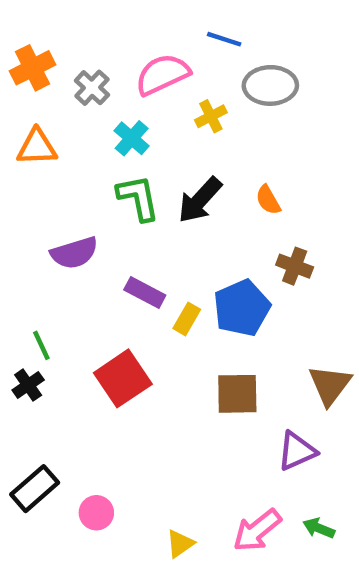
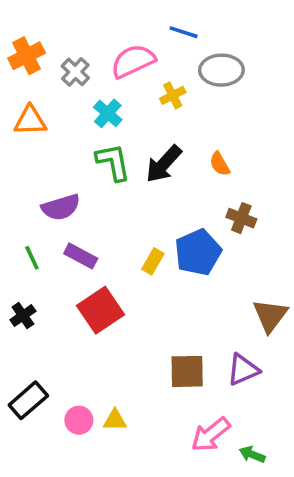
purple rectangle: (145, 292) -> (81, 256), moved
green line: (41, 345) -> (32, 258), moved
brown square: (237, 394) -> (187, 371), moved
green arrow: (319, 528) -> (252, 454), moved
yellow triangle: (180, 544) -> (115, 420), moved, turned 35

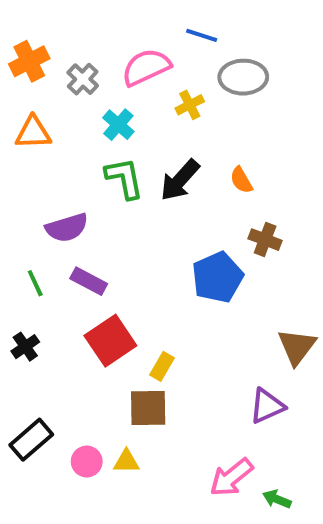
yellow rectangle: (153, 261) -> (162, 366), moved
brown square: (187, 371) -> (148, 408), moved

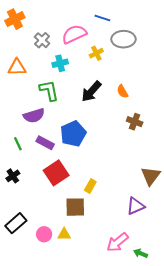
orange cross: (29, 61) -> (15, 19), moved
cyan cross: (118, 125) -> (60, 63), turned 35
green L-shape: (124, 178) -> (49, 90), moved
blue pentagon: (217, 277) -> (73, 134), moved
yellow rectangle: (162, 366) -> (90, 186), moved

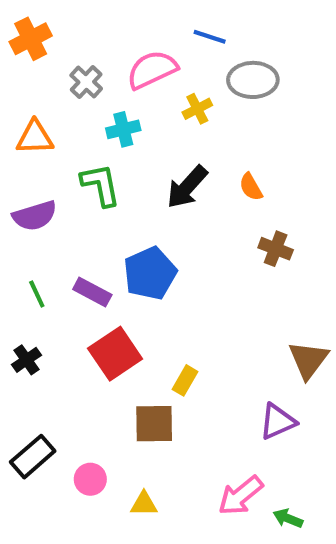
purple semicircle: (34, 116) -> (35, 216), moved
yellow triangle: (64, 234) -> (144, 504), moved

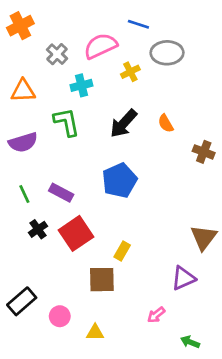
brown cross: (276, 249) -> (204, 152), moved
blue pentagon: (150, 273) -> (119, 180), moved
black cross: (27, 360) -> (38, 229), moved
pink arrow: (241, 496) -> (156, 315), moved, size x0.6

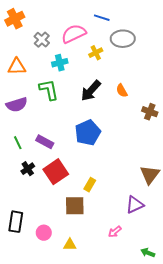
black rectangle: (22, 301) -> (16, 222), turned -40
green arrow: (190, 342) -> (148, 253), moved

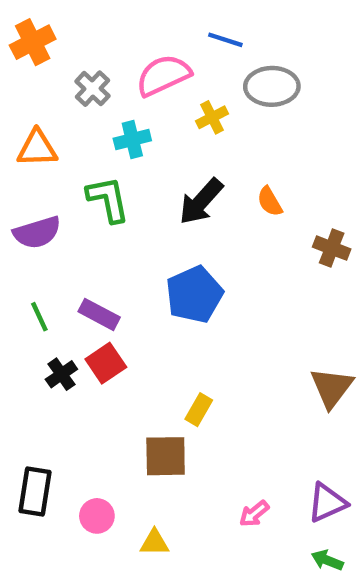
red square: (56, 172) -> (106, 363), moved, size x0.7
purple triangle: (135, 205) -> (327, 503), moved

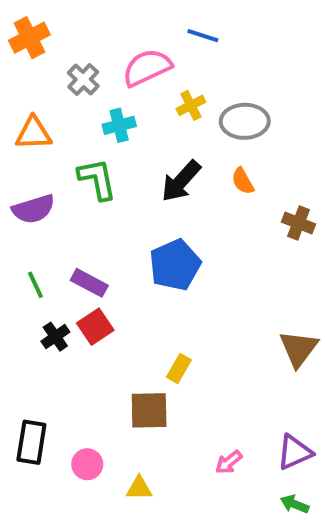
gray ellipse: (272, 86) -> (245, 121), moved

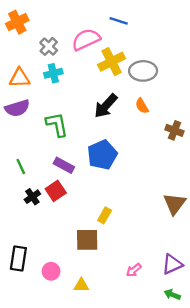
yellow cross: (191, 105) -> (112, 62), size x1.6
cyan cross: (119, 125) -> (53, 73), moved
green L-shape: (97, 179) -> (57, 125), moved
purple semicircle: (33, 209) -> (17, 108), moved
purple rectangle: (89, 283) -> (64, 165), moved

